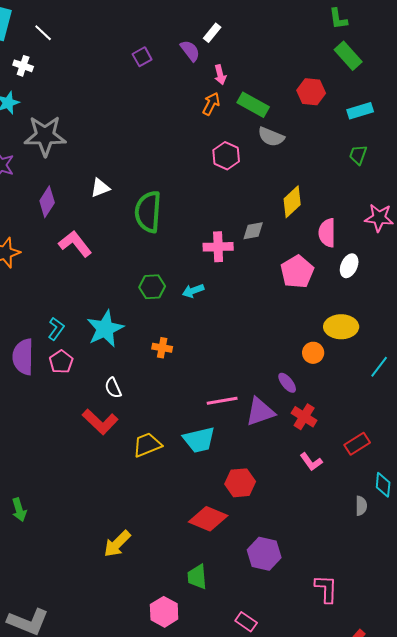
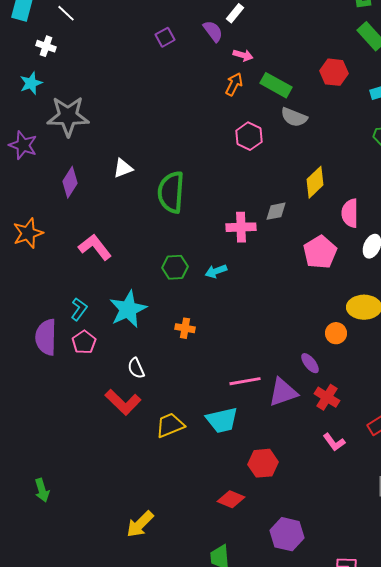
pink arrow: (220, 75) -> (243, 55), turned -60
pink L-shape: (75, 244) -> (95, 247), moved
red diamond: (208, 519) -> (231, 499), size x0.7

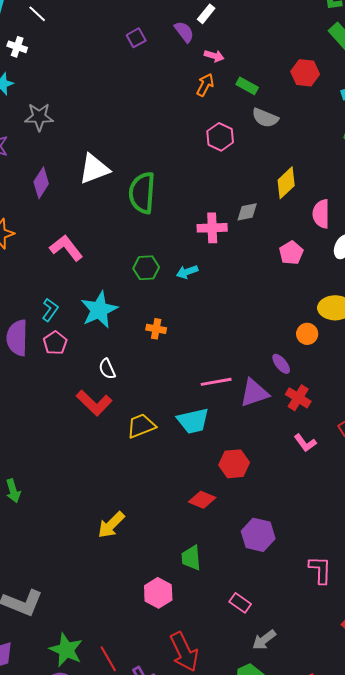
green rectangle: (276, 85) -> (247, 86), size x0.7
gray star: (68, 116) -> (39, 117), size x0.7
white triangle: (123, 168) -> (94, 169), size x1.6
pink pentagon: (320, 252) -> (291, 253), size x0.7

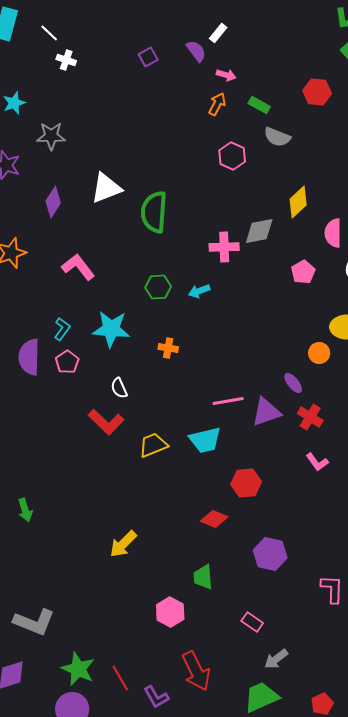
white cross: (17, 47) -> (66, 60), moved
gray diamond: (247, 212) -> (259, 231), size x1.4
cyan star: (99, 310) -> (111, 329), turned 30

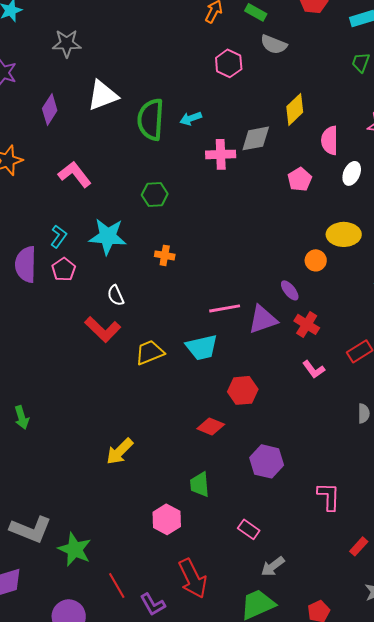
gray star: (51, 136) -> (67, 43), moved
cyan arrow: (199, 291) -> (191, 118), moved
green star: (78, 669) -> (75, 549), moved

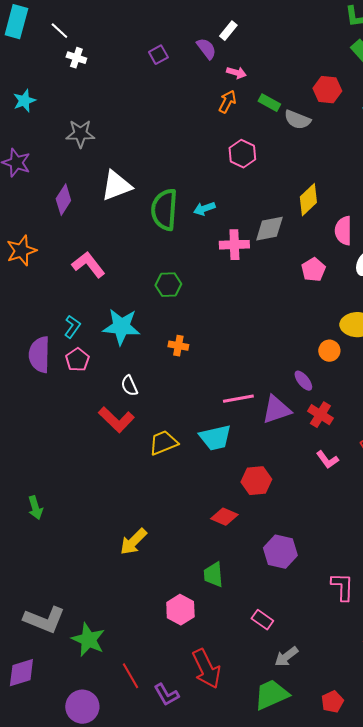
gray semicircle: (274, 44) -> (297, 120), moved

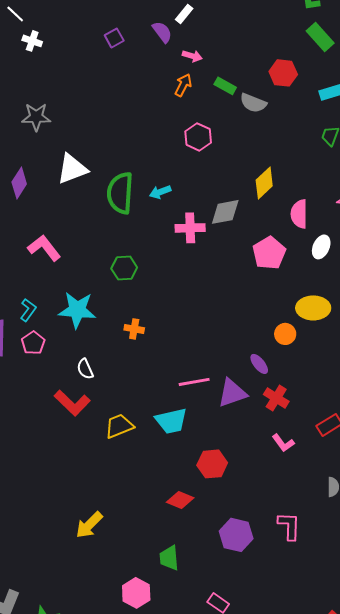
pink pentagon: (313, 270) -> (269, 253), size x1.4
pink L-shape: (342, 587) -> (289, 526), moved

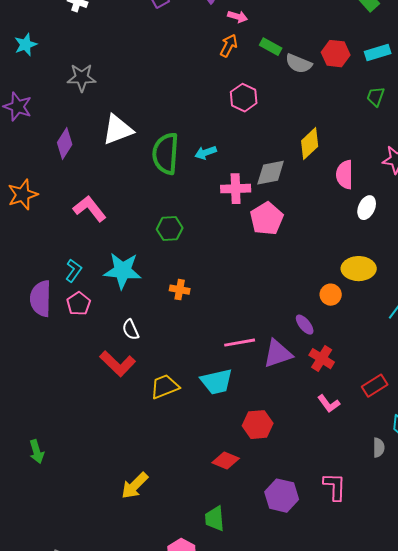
red hexagon: (283, 73) -> (336, 54), moved
pink pentagon: (269, 253) -> (267, 219), moved

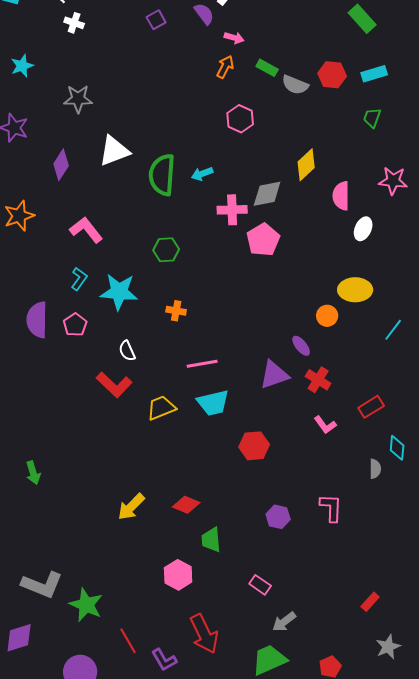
cyan L-shape: (74, 271) -> (79, 279), moved
pink line: (240, 343) -> (202, 364), moved
red diamond: (226, 461) -> (186, 505), moved
purple hexagon: (282, 496) -> (278, 517), size x0.7

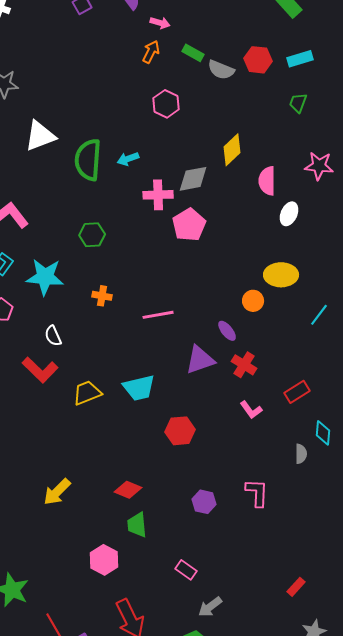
pink line: (202, 364) -> (158, 315), moved
red diamond: (186, 505) -> (128, 490), moved

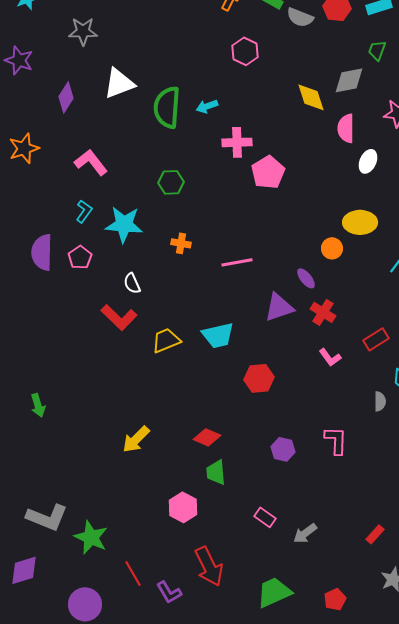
yellow diamond: (232, 150) -> (311, 97), turned -64
gray diamond: (193, 179) -> (349, 80), moved
gray arrow: (210, 607) -> (305, 533), moved

